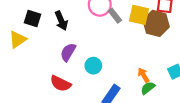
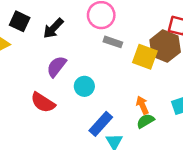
yellow square: (139, 15) -> (145, 57), moved
gray rectangle: (115, 16) -> (113, 42), moved, turned -40
black arrow: (61, 21) -> (53, 28), turned 60

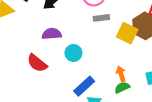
gray rectangle: (113, 42) -> (101, 18), turned -32
purple semicircle: (57, 67) -> (52, 34), turned 42

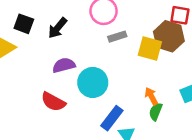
cyan circle: (73, 53) -> (93, 82), size x1.5
green semicircle: (122, 88) -> (156, 112), turned -32

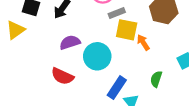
yellow square: (150, 48) -> (127, 30), moved
orange arrow: (151, 96) -> (143, 42), moved

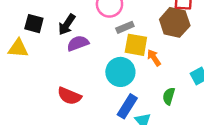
yellow triangle: (15, 30) -> (18, 48), turned 42
purple semicircle: (70, 42) -> (78, 43), moved
cyan circle: (97, 56) -> (120, 72), moved

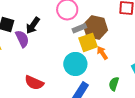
brown hexagon: (175, 22) -> (95, 28), moved
purple semicircle: (78, 43) -> (22, 39), moved, turned 84
yellow square: (136, 45) -> (88, 42), turned -30

